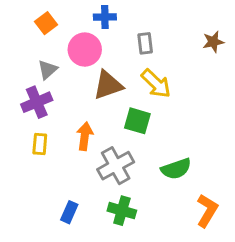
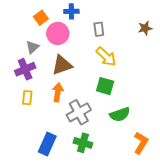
orange square: (46, 23) -> (41, 18), moved
brown triangle: (108, 85) -> (62, 65), moved
green square: (137, 121) -> (105, 86), moved
blue rectangle: (69, 212) -> (47, 144), size x1.5

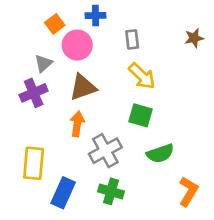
yellow rectangle: (27, 98) -> (34, 163), moved, size x1.6

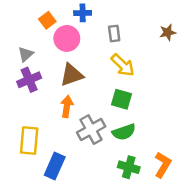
gray triangle: (43, 63) -> (26, 54), moved
green semicircle: (160, 153) -> (124, 132), moved
green cross: (111, 191) -> (129, 167), moved

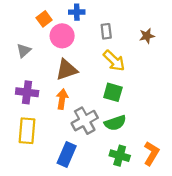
brown star: (168, 32) -> (147, 36), moved
purple cross: (29, 80) -> (27, 92), moved, turned 30
blue rectangle: (55, 166) -> (67, 155), moved

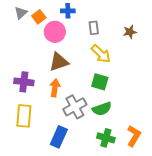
gray triangle: (24, 51) -> (21, 13), moved

